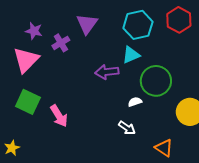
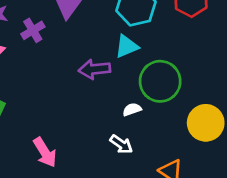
pink arrow: (59, 116) -> (45, 152), moved

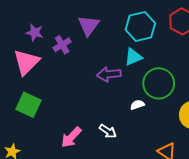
white arrow: (121, 144) -> (108, 131), moved
pink arrow: (45, 152) -> (71, 137), turned 75

